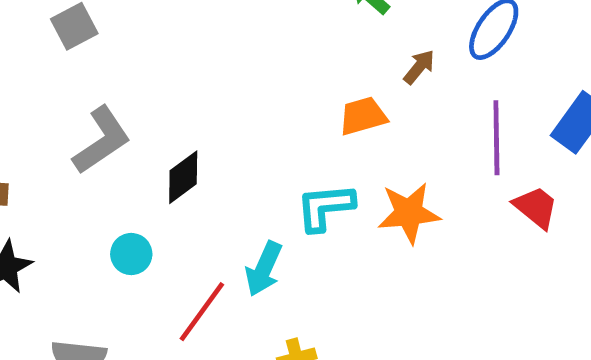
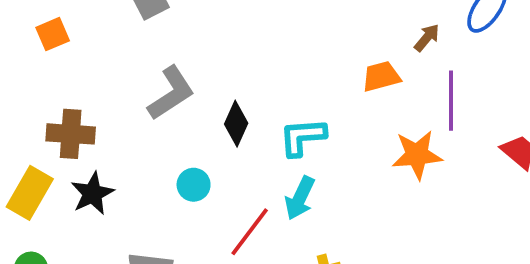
purple line: (496, 138) -> (451, 101), moved
black diamond: (183, 177) -> (236, 124), turned -30
cyan L-shape: (325, 207) -> (303, 137), moved

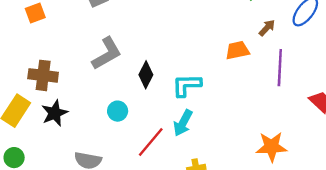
orange star: (417, 155) -> (272, 147), moved

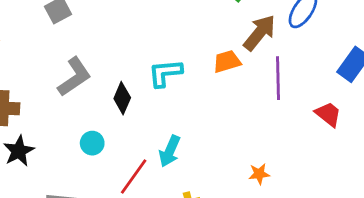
brown arrow: (267, 28) -> (260, 33), size x1.8
cyan L-shape: (187, 85) -> (165, 73), moved
orange star: (272, 147) -> (259, 174), moved, size x0.6

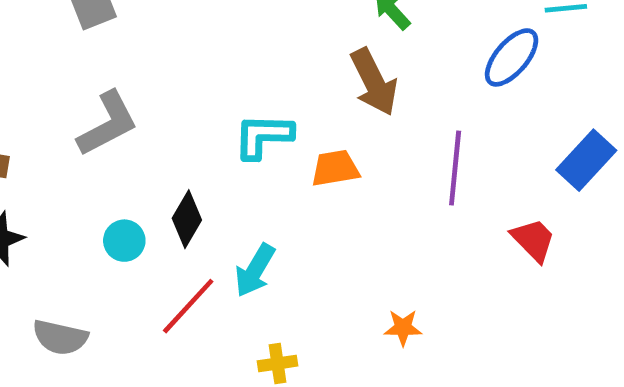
brown arrow: (260, 33) -> (374, 82), moved, turned 108
orange trapezoid: (227, 62) -> (335, 168), moved
black diamond: (122, 98) -> (187, 219), moved

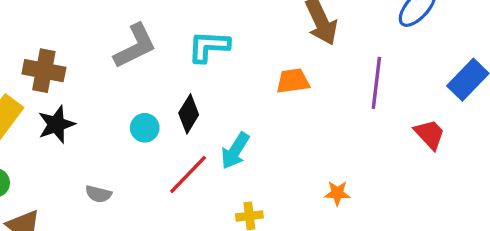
cyan L-shape: (263, 136) -> (209, 46), moved
gray semicircle: (60, 337) -> (98, 194), size x0.7

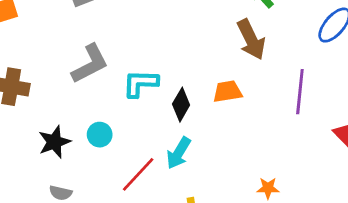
cyan L-shape: (209, 46) -> (140, 83), moved
black diamond: (189, 114) -> (181, 105), moved
black star: (56, 124) -> (54, 142), moved

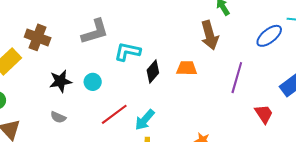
cyan arrow: (179, 153) -> (145, 120), moved

